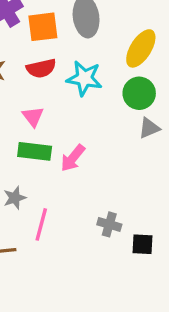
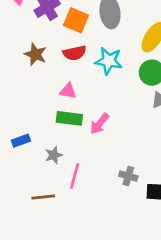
orange square: (43, 27) -> (76, 20), turned 30
pink triangle: (33, 117) -> (68, 91), turned -42

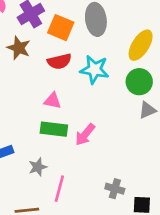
brown star: (35, 54) -> (19, 48), moved

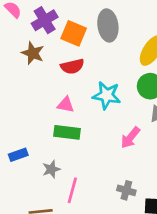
cyan star: (95, 70) -> (107, 95), moved
pink arrow: (85, 135) -> (130, 138), moved

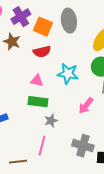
gray star: (51, 169) -> (51, 121), moved
gray cross: (126, 190) -> (83, 146), size x1.5

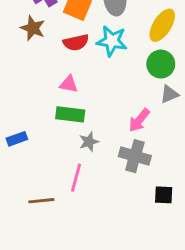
cyan star: (68, 74) -> (112, 41), moved
gray cross: (83, 146) -> (135, 156), moved

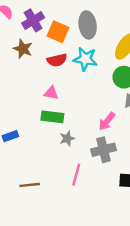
gray cross: (135, 156) -> (103, 150), turned -30
pink line: (76, 178) -> (76, 175), moved

